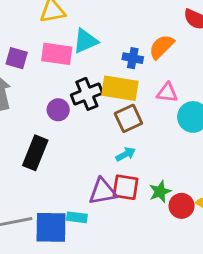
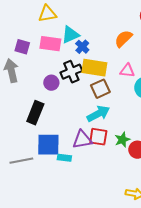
blue cross: (133, 58) -> (82, 47), moved, turned 32
cyan arrow: (126, 154) -> (98, 114), size x1.6
blue square: (51, 227) -> (48, 145), moved

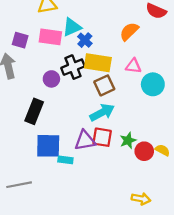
gray line: (21, 161) -> (19, 185), moved

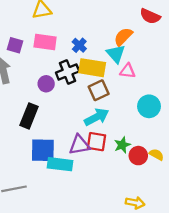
cyan triangle: (72, 27) -> (116, 54), moved, turned -48
cyan circle: (153, 84) -> (149, 106), moved
cyan rectangle: (65, 160) -> (60, 164), size x1.6

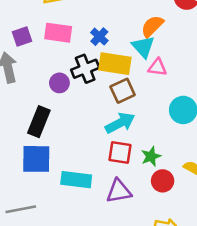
purple square: (15, 45) -> (22, 37), turned -35
purple triangle: (79, 145) -> (119, 191), moved
blue square: (43, 150) -> (36, 159), moved
red circle: (138, 156) -> (163, 181), moved

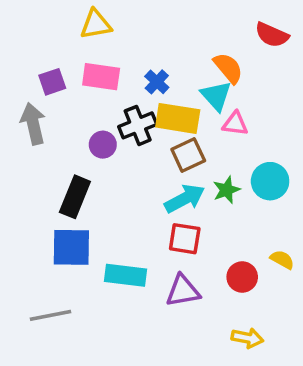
orange semicircle: (152, 26) -> (228, 68), turned 95
green star: (151, 156) -> (226, 190), moved

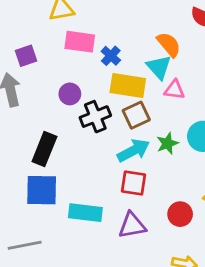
pink rectangle: (101, 77) -> (80, 42), moved
black cross: (138, 125) -> (95, 117), moved
purple circle: (103, 145) -> (70, 94), moved

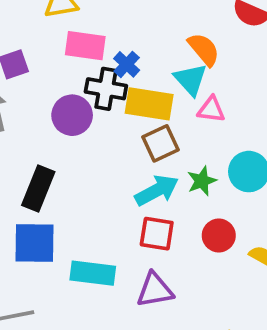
purple circle: (70, 94) -> (72, 115), size x1.4
black cross: (95, 117) -> (106, 89), moved, turned 32
red circle: (180, 214) -> (219, 235), moved

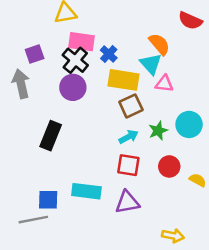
black cross: (106, 89) -> (75, 60), moved, turned 30
cyan arrow: (157, 190) -> (128, 137), size x0.7
blue square: (34, 243) -> (48, 200), moved, size x0.7

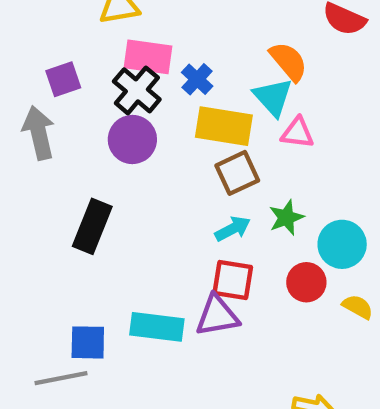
cyan circle: (189, 124) -> (342, 244), moved
purple triangle: (127, 202) -> (217, 316), moved

